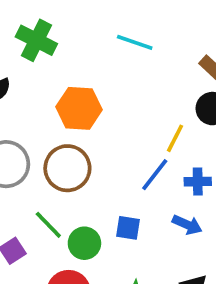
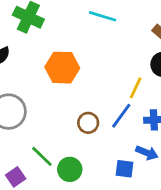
brown circle: (67, 168) -> (88, 123), moved, size x0.6
blue square: (128, 228) -> (124, 169), moved

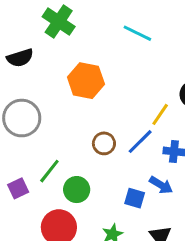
green line: (42, 156) -> (49, 171), turned 75

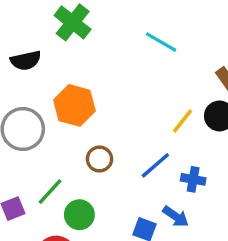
orange hexagon: (86, 81) -> (74, 105), moved
yellow line: (160, 114) -> (183, 121), moved
brown circle: (104, 143) -> (99, 159), moved

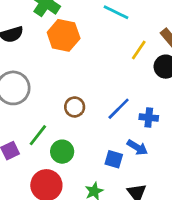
orange hexagon: (74, 105) -> (64, 35), moved
yellow line: (183, 121) -> (139, 50), moved

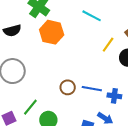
brown circle: (75, 107) -> (68, 87), moved
blue line: (119, 109) -> (92, 89), turned 54

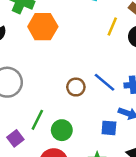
blue line: (92, 89) -> (104, 82), turned 42

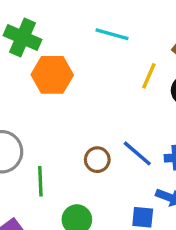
green line: (37, 120) -> (40, 181), moved, turned -30

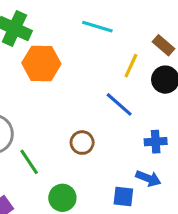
blue line: (137, 153) -> (119, 104), moved
green line: (40, 181) -> (29, 162), turned -32

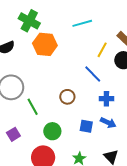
cyan line: (97, 27) -> (82, 23), turned -36
blue cross: (156, 142) -> (106, 99), moved
blue square: (123, 196) -> (86, 126), moved

